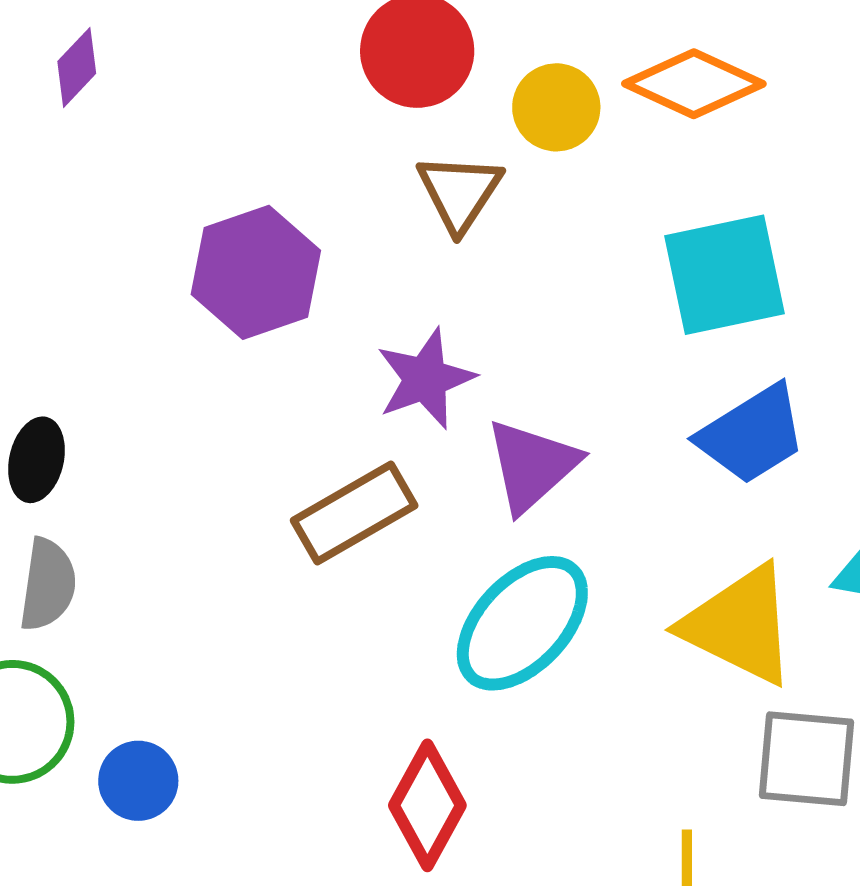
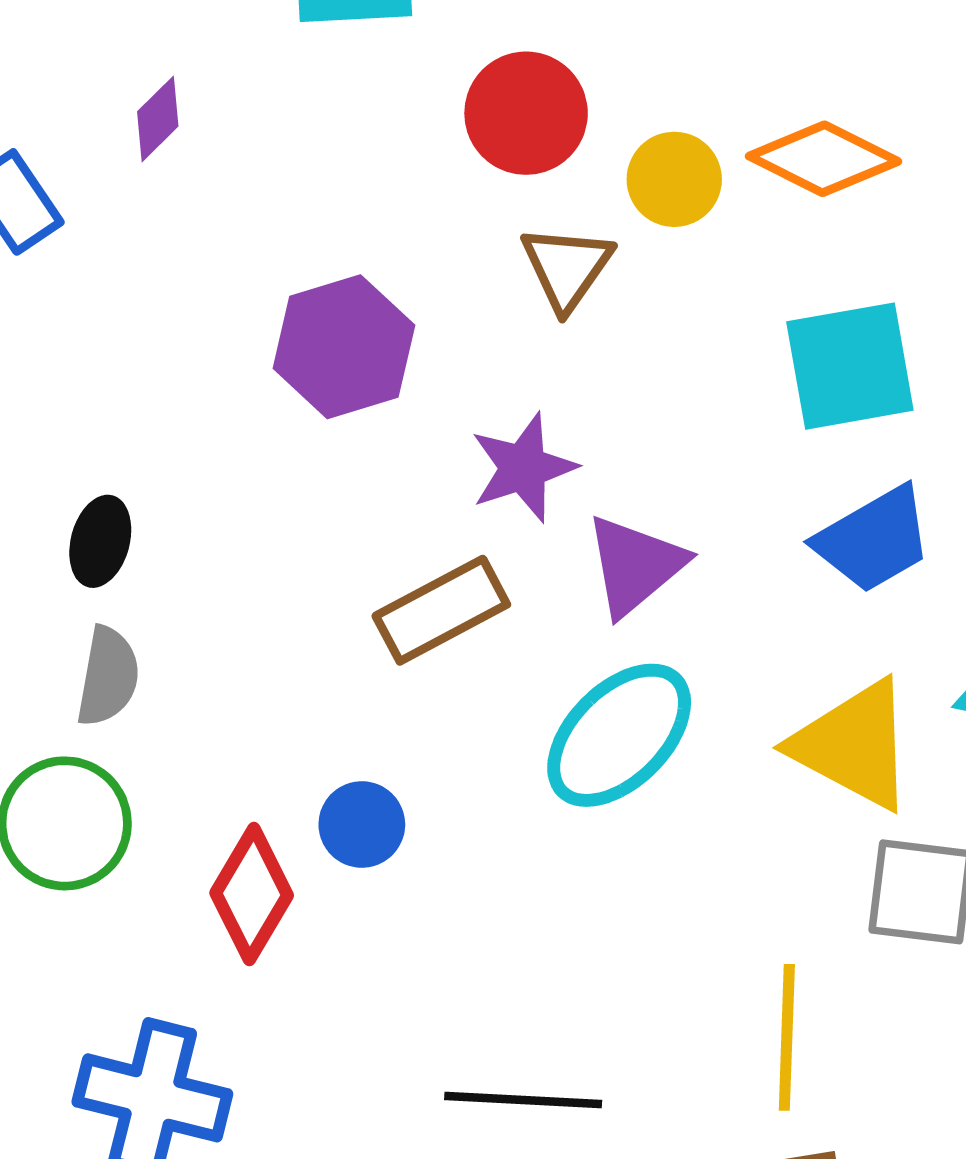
blue circle: (138, 781) -> (362, 824), moved
red diamond: (427, 805) -> (252, 894), moved

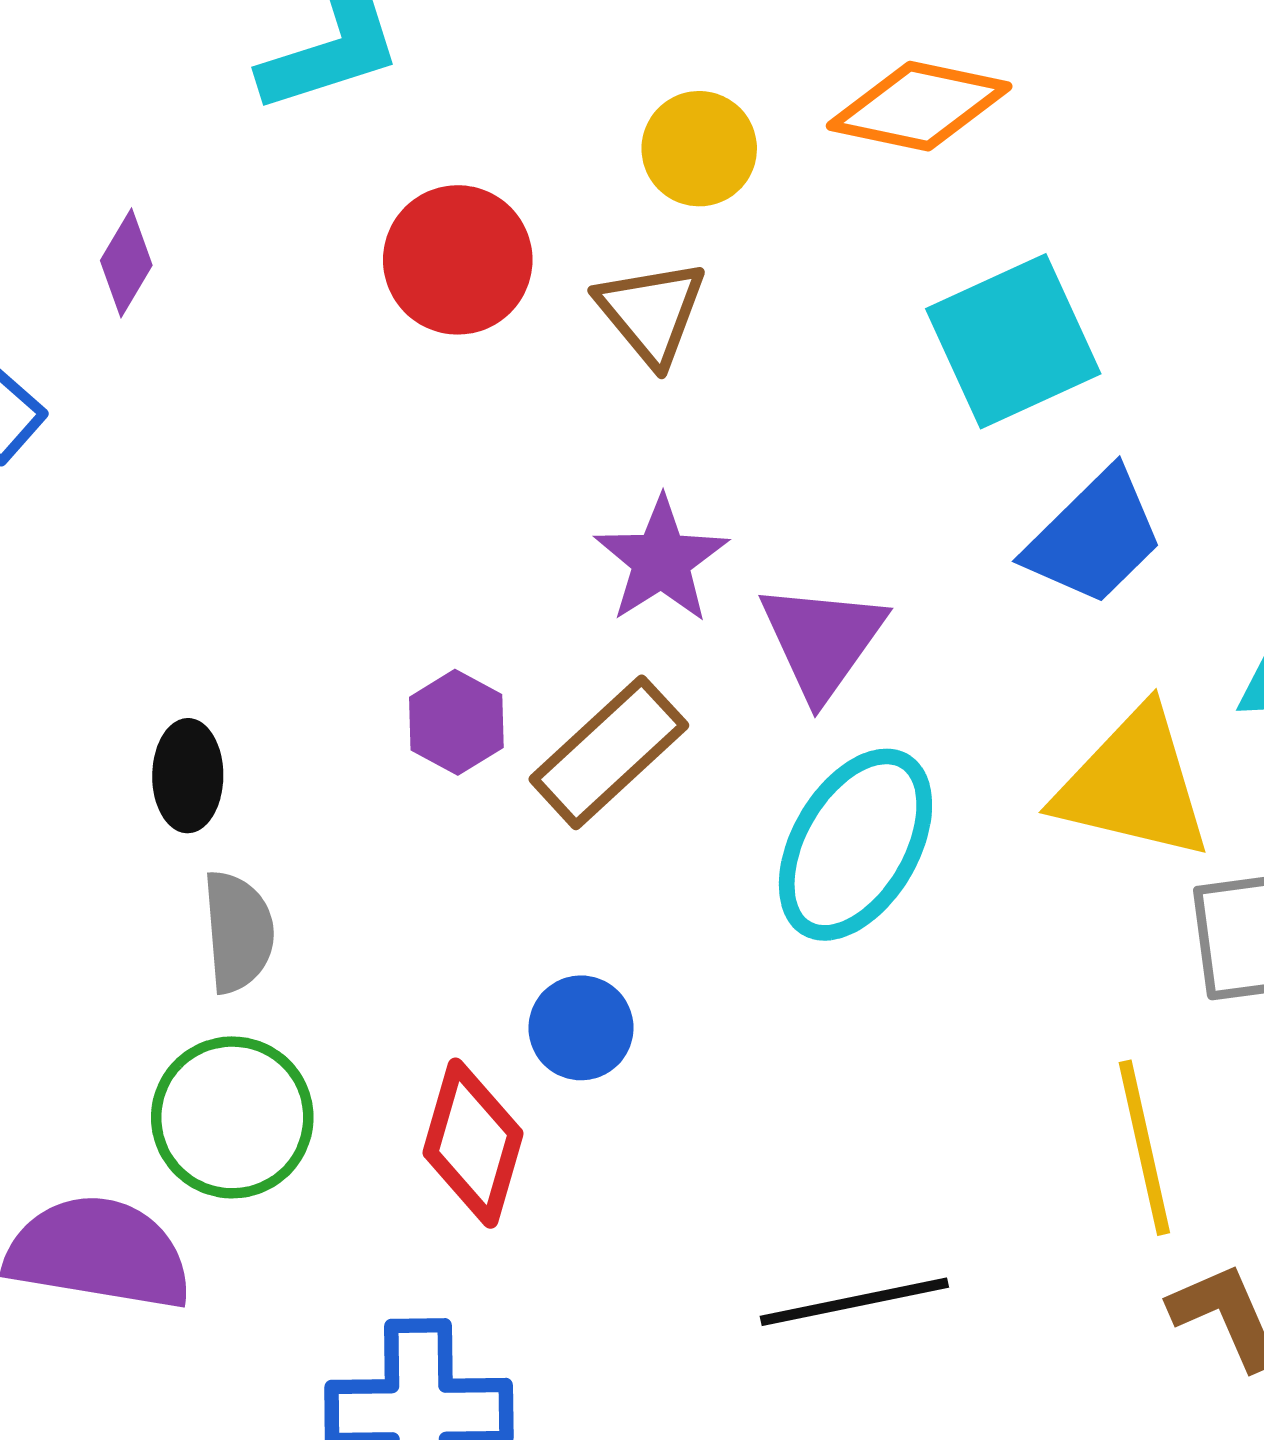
red circle: (526, 113) -> (458, 260), moved
yellow circle: (674, 179) -> (699, 149), moved
purple hexagon: (344, 347) -> (456, 722), moved, size x0.6

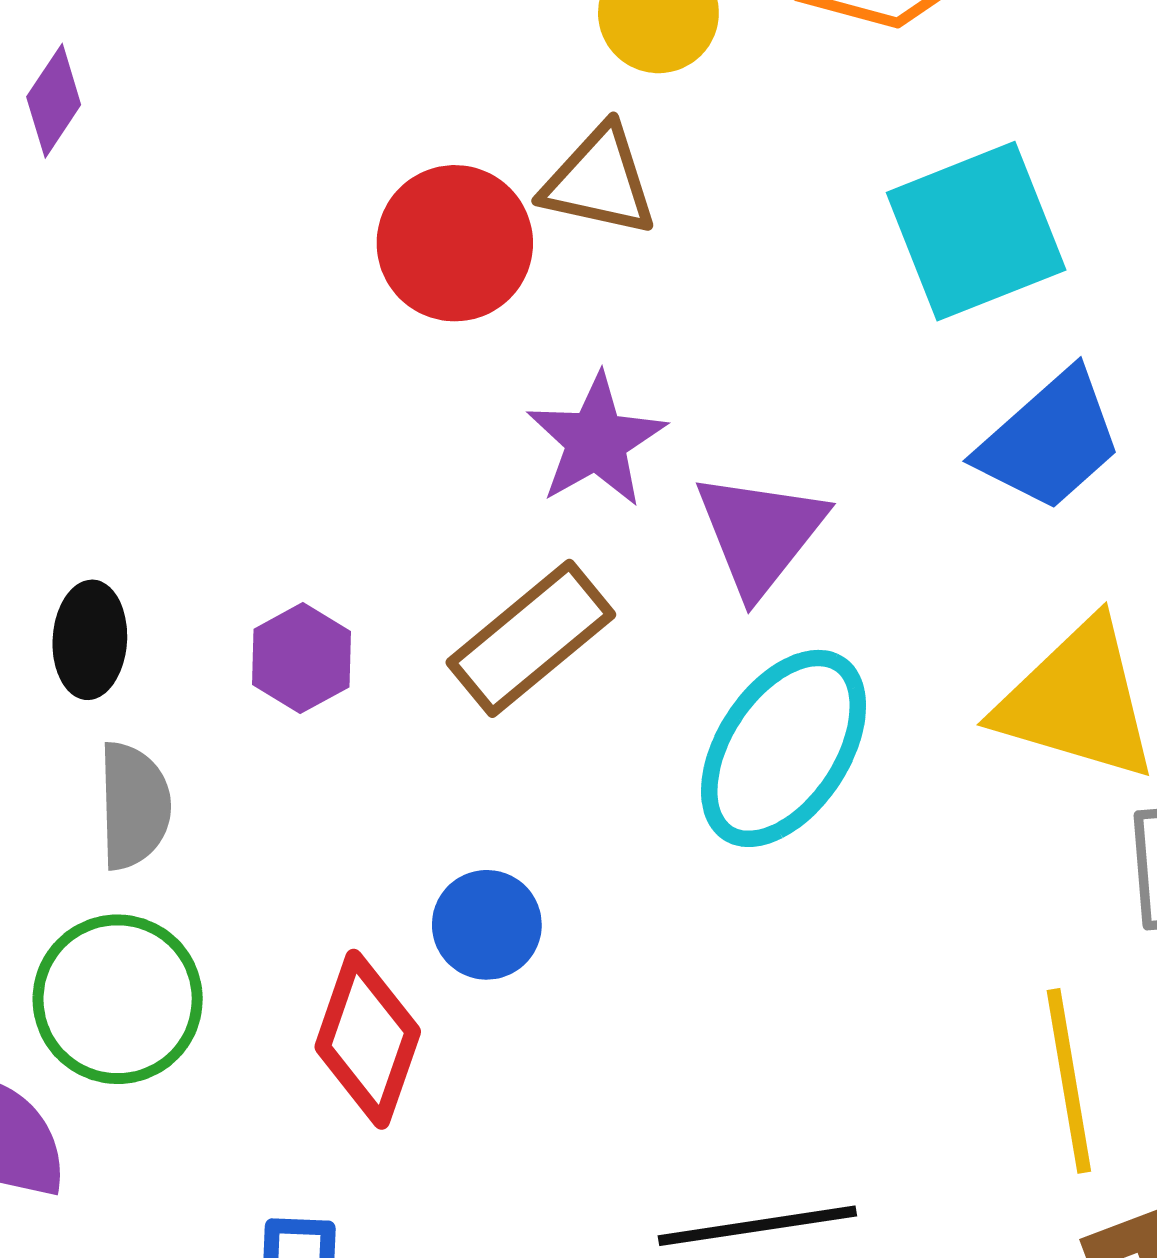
red circle: (458, 260) -> (455, 243), moved
brown triangle: (651, 312) -> (599, 181), turned -41
purple hexagon: (456, 722) -> (302, 658), moved

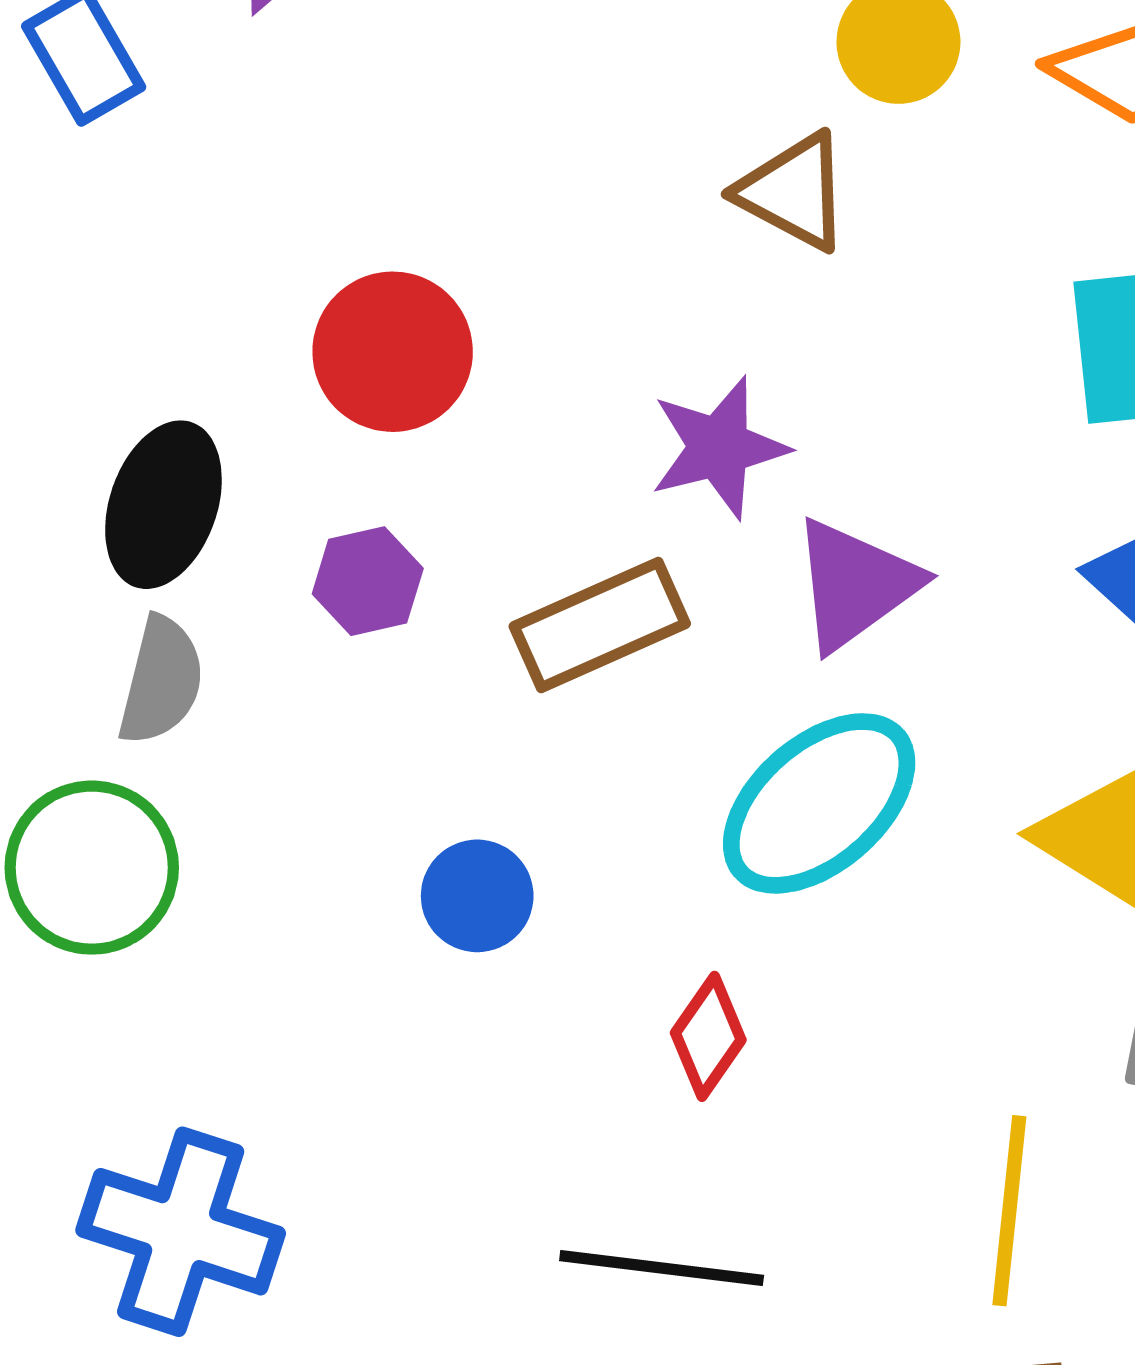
red circle: (455, 243) -> (393, 352), moved
black ellipse: (90, 640) -> (163, 505), size x1.4
red diamond: (368, 1039) -> (708, 1036), moved, size x0.7

